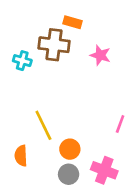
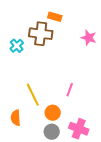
pink star: (100, 55) -> (89, 38), moved
cyan cross: (22, 61) -> (17, 46), turned 32
pink line: (120, 124) -> (70, 90), moved

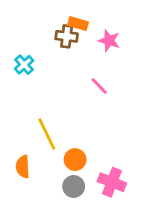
brown cross: (41, 34) -> (67, 36), moved, size x0.7
pink star: (89, 38) -> (109, 41), moved
pink line: (70, 90) -> (99, 86), moved, turned -64

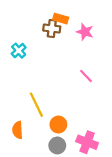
pink line: (99, 86) -> (86, 76), moved

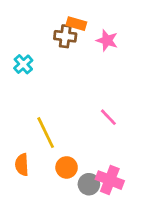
pink line: (86, 76) -> (108, 117), moved
orange circle: (58, 125) -> (67, 167), moved
gray circle: (57, 145) -> (89, 184), moved

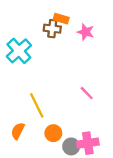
cyan cross: (23, 64) -> (19, 51), size x1.6
orange semicircle: (22, 165) -> (18, 131), turned 30
pink cross: (110, 180) -> (88, 143), turned -30

